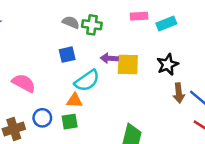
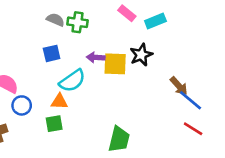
pink rectangle: (139, 16) -> (127, 13), turned 42
black star: (168, 64) -> (141, 55), moved
brown arrow: (179, 93) -> (179, 86), moved, turned -36
blue circle: (42, 118) -> (22, 105), moved

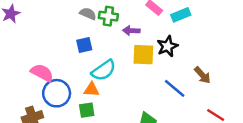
purple arrow: (96, 57) -> (131, 31), moved
blue line: (190, 100) -> (175, 88), moved
blue circle: (22, 105) -> (57, 93), size x1.5

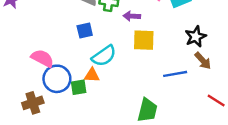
black star: (167, 46) -> (196, 37), moved
blue line: (175, 88) -> (175, 74), turned -50
green square: (87, 110) -> (79, 87), moved

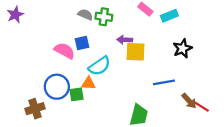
purple arrow: (132, 16) -> (125, 40), moved
pink semicircle: (42, 58) -> (64, 51), moved
brown arrow: (203, 61) -> (189, 101), moved

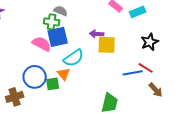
green cross: (104, 17) -> (52, 22), moved
blue square: (82, 43) -> (58, 37), size x1.5
orange triangle: (89, 83) -> (64, 74), turned 48
red line: (201, 106) -> (146, 68), moved

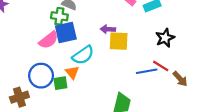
pink semicircle: (42, 44) -> (49, 40), turned 114
brown arrow: (156, 90) -> (180, 79), moved

